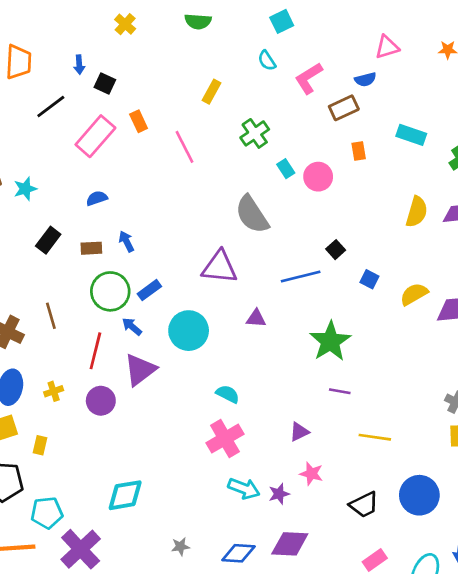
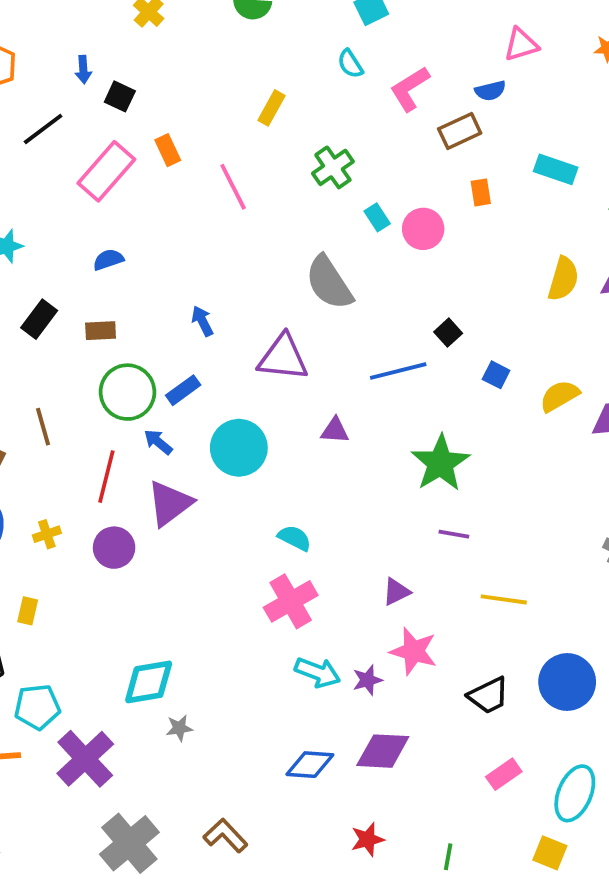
blue arrow: (126, 241) -> (202, 321), moved
pink star: (311, 474) -> (414, 651), size x1.4
gray star: (180, 546) -> (179, 728), moved

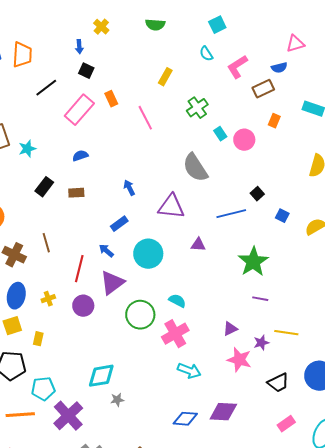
blue arrow: (83, 70) -> (79, 47), moved
orange rectangle: (481, 192) -> (274, 121), turned 32
green circle: (127, 392) -> (140, 315), moved
purple star: (367, 680) -> (261, 343), moved

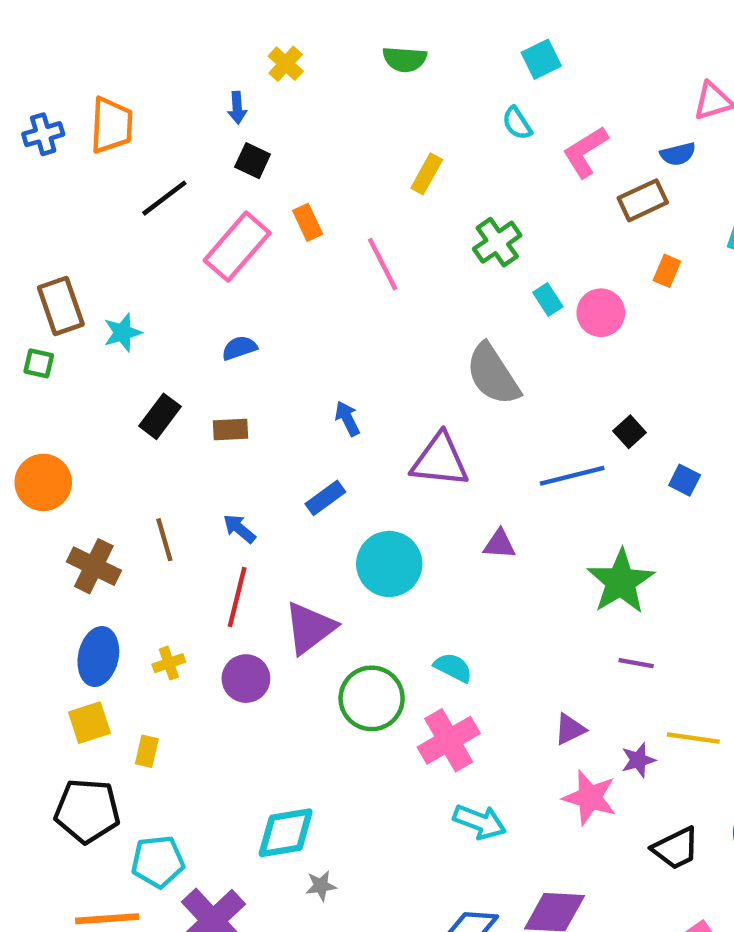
blue arrow: (106, 251) -> (239, 529), moved

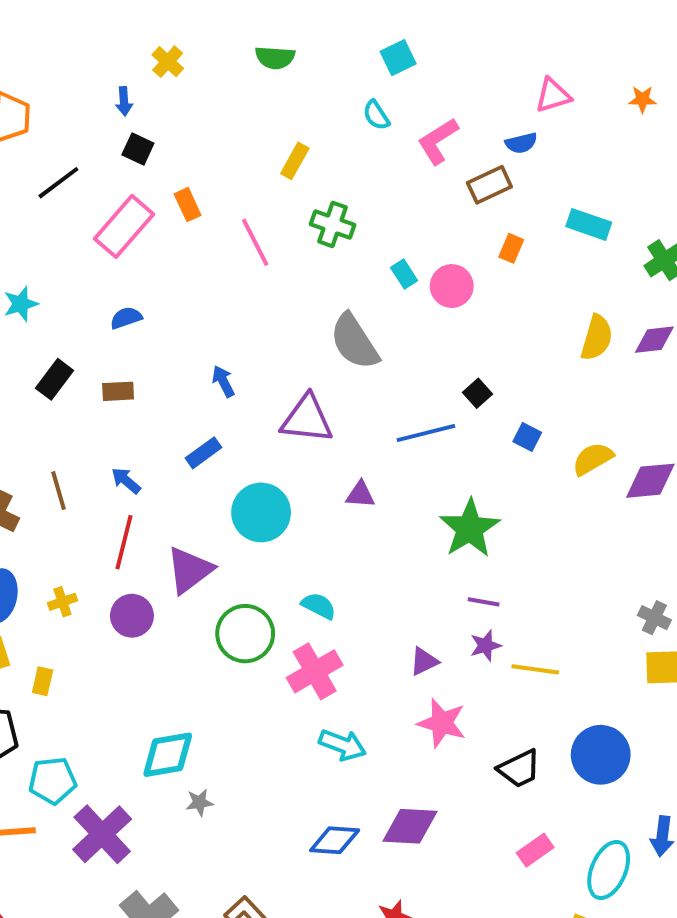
green cross: (497, 242) -> (333, 224), moved, turned -36
purple star: (638, 760) -> (485, 646), moved

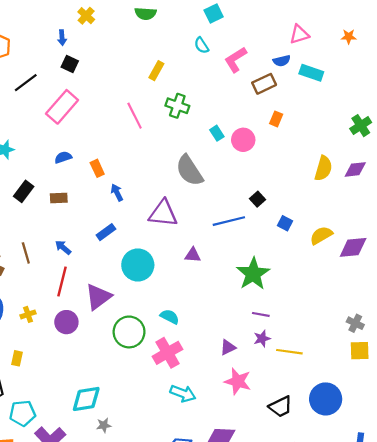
orange rectangle: (188, 205) -> (97, 168), moved
cyan rectangle: (589, 224) -> (311, 73), moved

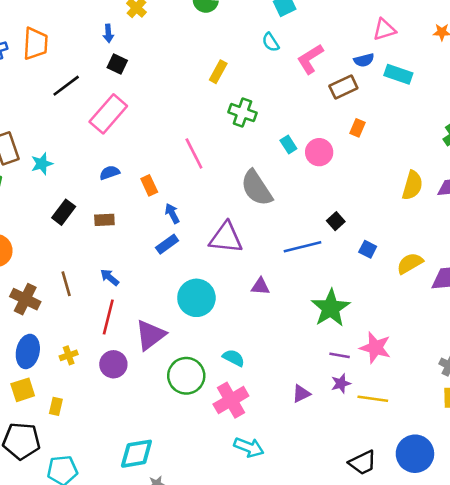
pink line: (135, 116) -> (194, 153), moved
blue rectangle: (106, 232) -> (167, 244), moved
pink star: (238, 381) -> (375, 348), moved

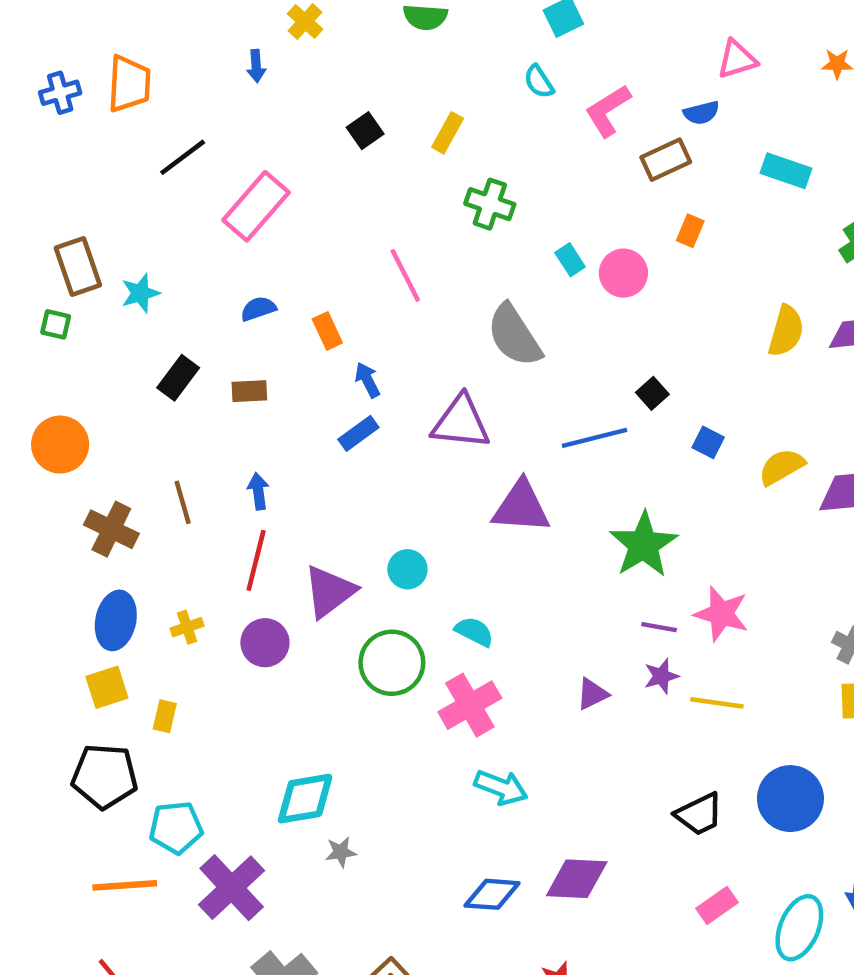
black square: (117, 64) -> (365, 131), moved, turned 30
cyan rectangle: (398, 74) -> (786, 171), moved
blue arrow: (110, 277) -> (258, 491), turned 42
purple triangle: (260, 286) -> (521, 507), size x1.8
cyan circle: (196, 298) -> (407, 569), moved, size x0.6

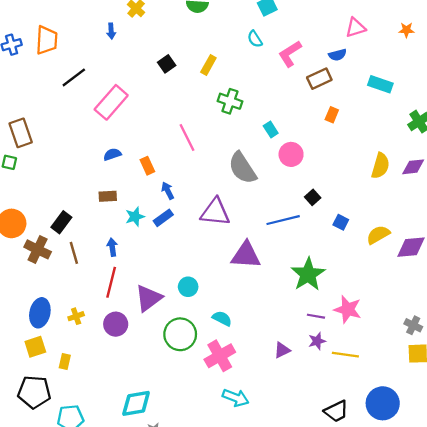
pink circle: (623, 273) -> (291, 154), moved
cyan star: (140, 293) -> (135, 217), moved
black rectangle: (178, 378) -> (61, 222), moved
brown cross: (111, 529) -> (38, 249), moved

